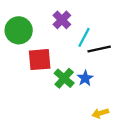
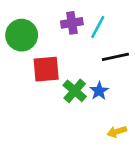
purple cross: (62, 20) -> (72, 23), turned 36
cyan line: (84, 37) -> (98, 27), moved

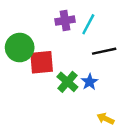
green circle: (22, 35) -> (20, 48), moved
yellow arrow: (117, 132) -> (105, 119), turned 42

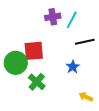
green circle: (20, 48) -> (16, 63), moved
green cross: (67, 82) -> (37, 82), moved

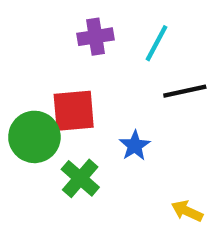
purple cross: (53, 17) -> (95, 37), moved
blue star: (73, 67) -> (135, 146), moved

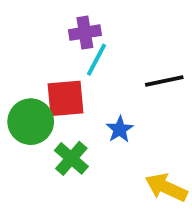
cyan line: (157, 43) -> (97, 60), moved
yellow arrow: (187, 211) -> (166, 187), size x1.5

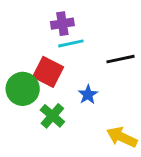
cyan line: (97, 60) -> (71, 43), turned 50
red square: (66, 98) -> (48, 72), turned 32

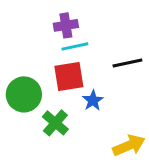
red square: (48, 72) -> (69, 76), moved, turned -36
yellow arrow: (122, 137) -> (129, 145), turned 132

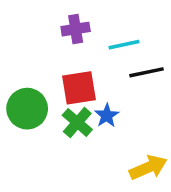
cyan line: (75, 46) -> (124, 45), moved
green cross: (55, 123) -> (77, 122), moved

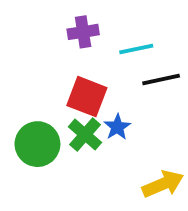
red square: (79, 88) -> (87, 97), turned 30
green circle: (27, 109) -> (37, 144), moved

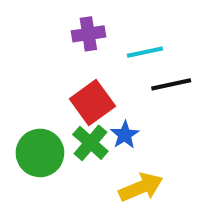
red square: (87, 97) -> (92, 103), turned 33
yellow arrow: (163, 184) -> (141, 187), moved

